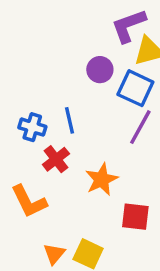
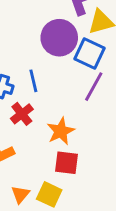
purple circle: (100, 70) -> (59, 38), size x1.6
red square: (135, 217) -> (66, 163), moved

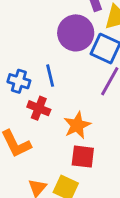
red cross: (22, 114) -> (39, 108), turned -30

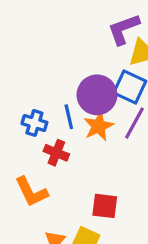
purple circle: (76, 33) -> (97, 95), moved
orange star: (77, 125) -> (99, 126), moved

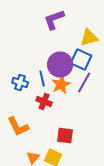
purple L-shape: (124, 29) -> (54, 20), moved
red cross: (56, 153) -> (44, 102), moved

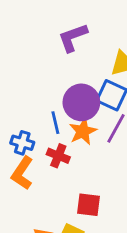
blue cross: (20, 82) -> (22, 143), moved
orange L-shape: (18, 126) -> (22, 173), moved, turned 60

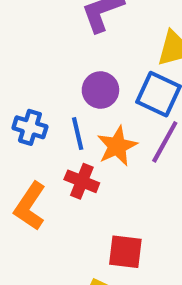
purple circle: (81, 102) -> (100, 90), moved, size x0.7
blue cross: (22, 143) -> (30, 127), moved

